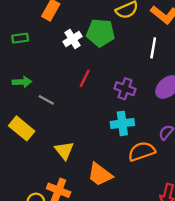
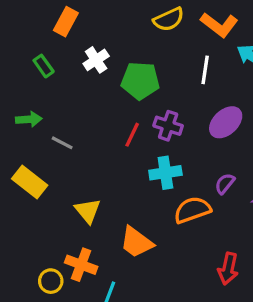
green pentagon: (101, 33) -> (140, 81), moved
green rectangle: (20, 38) -> (44, 66), moved, turned 63
red line: (85, 78) -> (132, 135), moved

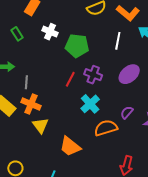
white cross: (96, 60) -> (50, 32), turned -35
gray line: (62, 143) -> (26, 82), turned 64
cyan cross: (165, 173) -> (90, 104), turned -36
orange cross: (81, 265) -> (31, 104), moved

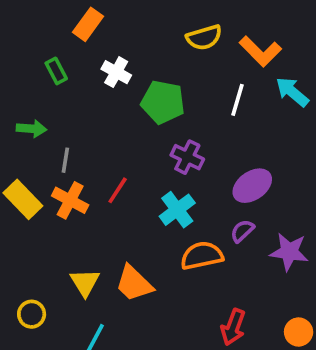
purple ellipse: (129, 74) -> (252, 186), moved
red line: (70, 79) -> (118, 190), moved
yellow triangle: (41, 125) -> (85, 282), moved

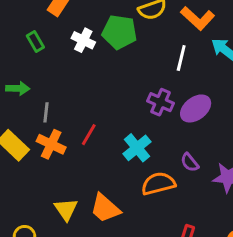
green pentagon: (163, 102) -> (119, 32), moved
purple cross: (187, 157) -> (161, 102), moved
purple ellipse: (252, 186) -> (196, 108), moved
purple semicircle: (242, 231) -> (190, 162), turned -84

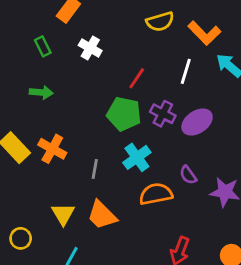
green pentagon: (119, 32) -> (124, 114), moved
green arrow: (18, 88) -> (41, 92), moved
gray line: (46, 112) -> (95, 169), moved
red line: (89, 135) -> (137, 78), moved

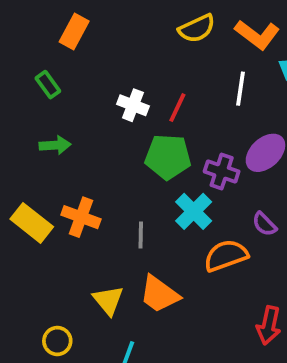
white cross: (90, 48) -> (133, 105), moved
purple cross: (163, 114) -> (222, 171), moved

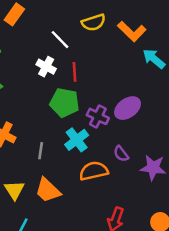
white line: (241, 89) -> (60, 40), moved, turned -60
red line: (177, 108) -> (75, 72), turned -36

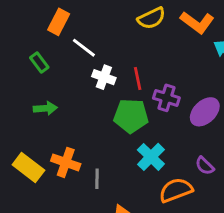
white line: (60, 40) -> (84, 48), moved
purple cross: (98, 116) -> (166, 98), moved
gray line: (41, 151) -> (97, 179), moved

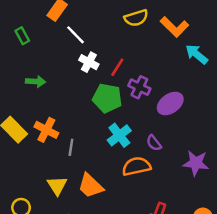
green rectangle: (39, 62) -> (22, 36), moved
red line: (138, 78) -> (117, 67), turned 36
purple semicircle: (205, 166) -> (154, 143), moved

